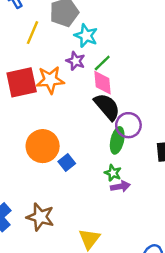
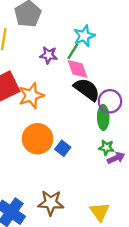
cyan star: (86, 36) -> (84, 36), moved, turned -30
orange star: (50, 80) -> (31, 95), moved

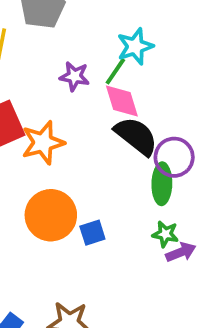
blue square: (63, 148) -> (92, 233), turned 32

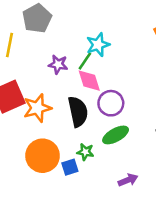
black semicircle: (136, 136) -> (78, 112), moved, turned 40
purple circle: (174, 157) -> (111, 103), moved
green ellipse: (162, 184) -> (116, 135), turned 60
green star: (165, 234) -> (85, 152), moved

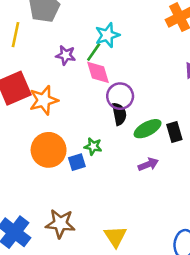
black semicircle: (78, 112) -> (119, 114), moved, size x0.7
green ellipse: (116, 135) -> (148, 129), moved
purple arrow: (128, 180) -> (148, 164), moved

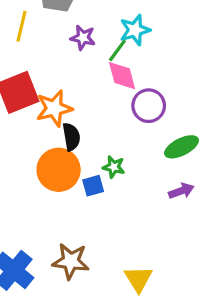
purple star: (66, 55) -> (83, 38), moved
black semicircle: (119, 114) -> (71, 137), moved

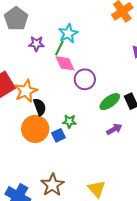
brown star: (71, 261) -> (52, 185), turned -30

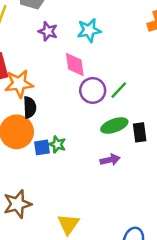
green line: (59, 48) -> (119, 90), moved
green star: (69, 121) -> (57, 144), moved

